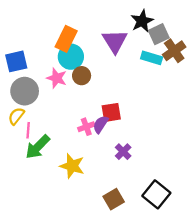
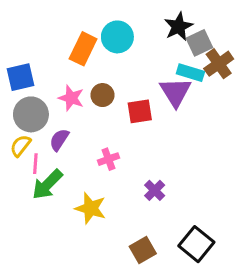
purple triangle: (115, 41) -> (176, 92), moved
cyan circle: (71, 57) -> (117, 37), moved
red square: (111, 112) -> (140, 111), moved
purple semicircle: (101, 124) -> (59, 140), moved

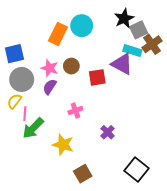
purple triangle: (176, 92) -> (122, 64), turned -30
purple semicircle: (59, 140) -> (50, 87), moved
brown square: (143, 250) -> (83, 174), moved

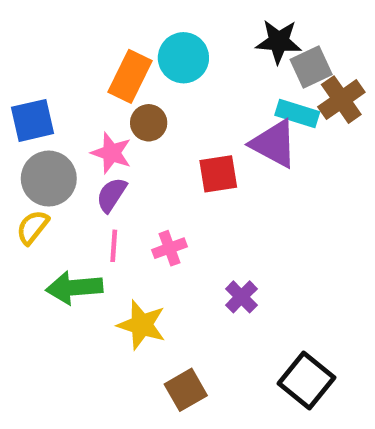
black star: (124, 18) -> (279, 42), turned 30
brown circle: (71, 66) -> (149, 123), moved
pink line: (25, 114) -> (114, 246), moved
green arrow: (33, 128) -> (74, 288), turned 40

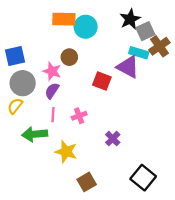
black star: (279, 42) -> (130, 19), turned -30
orange rectangle: (130, 76) -> (64, 19), moved, turned 65
red square: (218, 174) -> (102, 81), turned 30

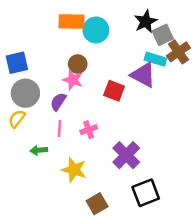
pink star: (52, 71) -> (73, 80), moved
green arrow: (35, 134) -> (39, 150), size x0.6
purple cross: (113, 139) -> (126, 155), size x1.6
black square: (143, 178) -> (146, 193), moved, turned 30

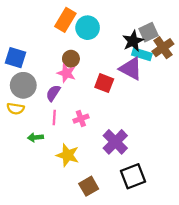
orange rectangle: (72, 21) -> (65, 20), turned -60
black star: (146, 21) -> (133, 41), moved
blue square: (17, 63) -> (15, 58), turned 30
yellow semicircle: (17, 119) -> (15, 109), turned -119

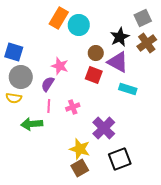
gray square: (149, 32) -> (143, 18), moved
cyan rectangle: (142, 54) -> (128, 89), moved
brown circle: (71, 59) -> (96, 53), moved
green arrow: (35, 137) -> (32, 124), size x1.5
yellow star: (68, 155) -> (80, 149), moved

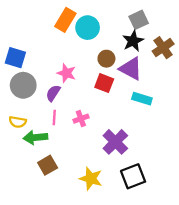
gray square: (143, 18) -> (139, 20), moved
yellow semicircle: (14, 98) -> (18, 122), moved
yellow star: (80, 149) -> (91, 179), moved
brown square: (80, 168) -> (48, 165), moved

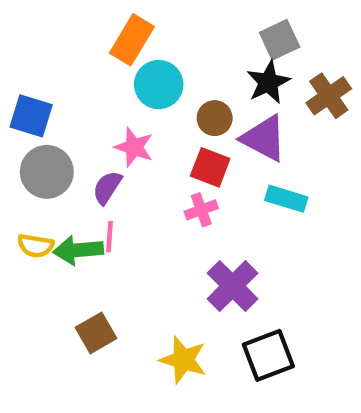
cyan circle: (88, 28) -> (159, 85), moved
pink cross: (81, 119) -> (201, 210), moved
green arrow: (35, 137) -> (78, 250), moved

